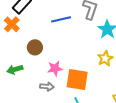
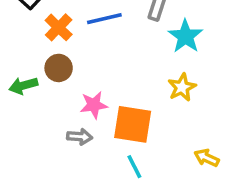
orange cross: (12, 24) -> (59, 27), moved
green arrow: (15, 69) -> (23, 86), moved

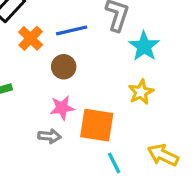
brown circle: (59, 68) -> (64, 67), moved
yellow arrow: (207, 158) -> (163, 155), size x1.4
cyan line: (134, 167) -> (114, 163), moved

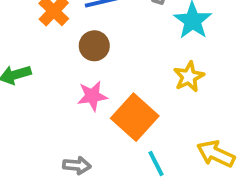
orange square: (97, 125) -> (135, 117), turned 33
gray arrow: (49, 136) -> (77, 165), moved

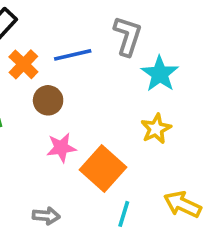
brown circle: (94, 46) -> (48, 100), moved
cyan line: (156, 163) -> (124, 214), turned 44

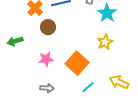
pink star: (61, 148) -> (46, 59), moved
cyan line: (124, 214) -> (88, 87), turned 32

